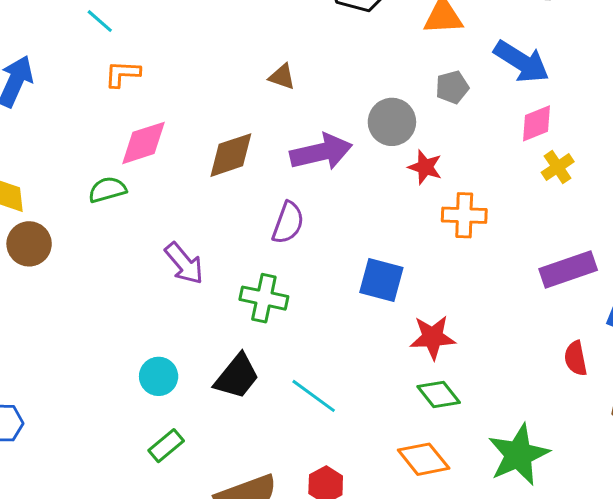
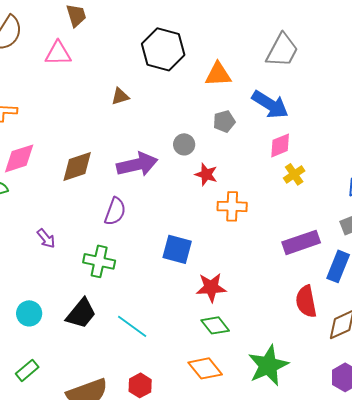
brown triangle: (282, 77) -> (120, 96), moved, turned -36
gray circle: (392, 122) -> (184, 144), size x0.7
purple arrow: (184, 263) -> (46, 238), size x0.7
red semicircle: (576, 358) -> (306, 301), size x1.4
green rectangle: (166, 446) -> (27, 370), moved

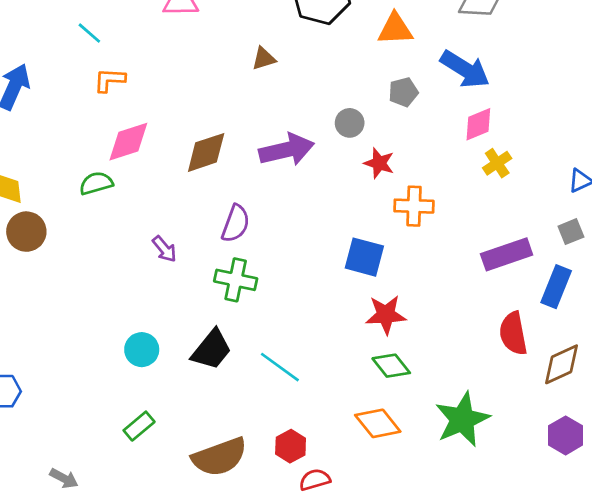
purple semicircle: (115, 211) -> (236, 224), moved
blue square: (177, 249) -> (364, 257), moved

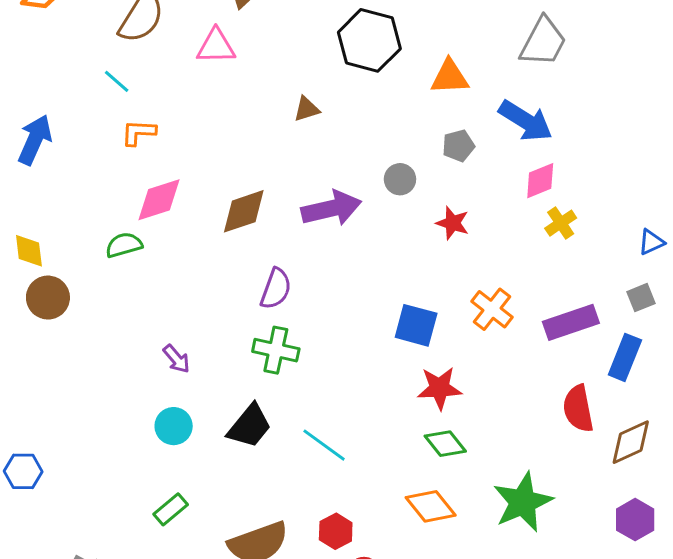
red star: (379, 163) -> (453, 223), moved
orange cross: (414, 206) -> (492, 309), moved, turned 36
purple arrow: (165, 249) -> (176, 359), moved

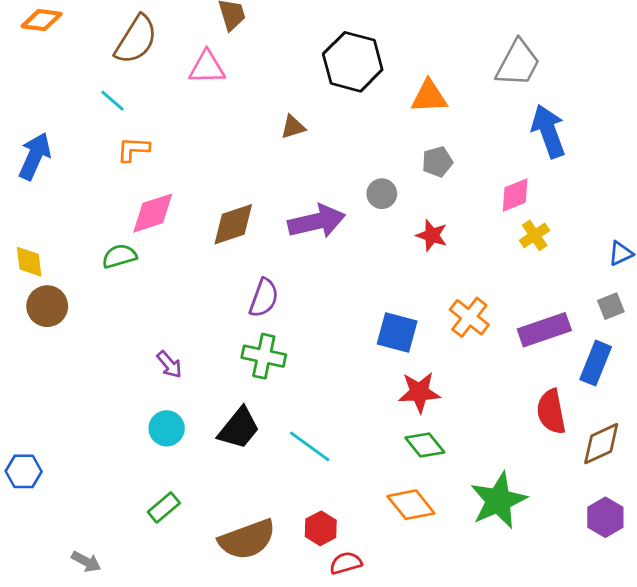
blue arrow: (526, 121) -> (548, 131), moved, turned -142

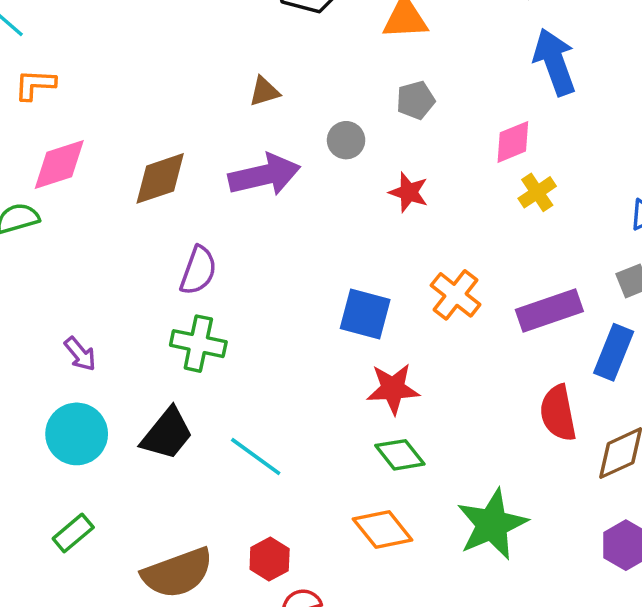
brown triangle: (293, 127) -> (264, 92), moved
cyan circle: (167, 428) -> (77, 434), size x1.4

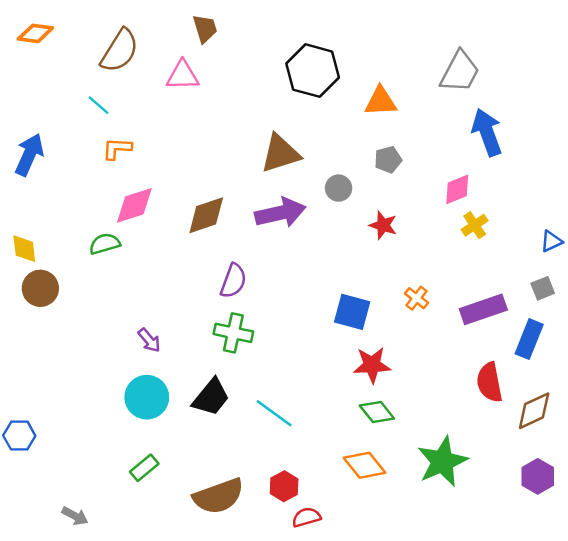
brown triangle: (264, 92) -> (280, 153), size x1.8
orange cross: (456, 295) -> (416, 298), size x0.7

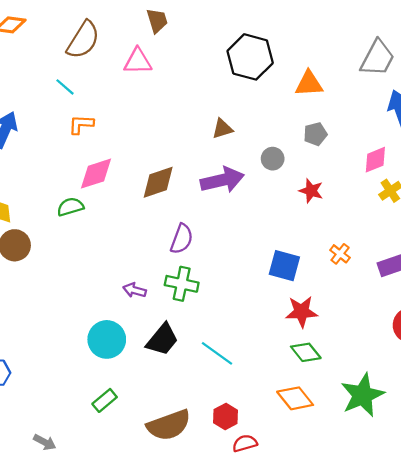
brown triangle: (280, 153) -> (222, 129), size x0.6
purple arrow: (149, 340) -> (135, 290), moved, turned 145

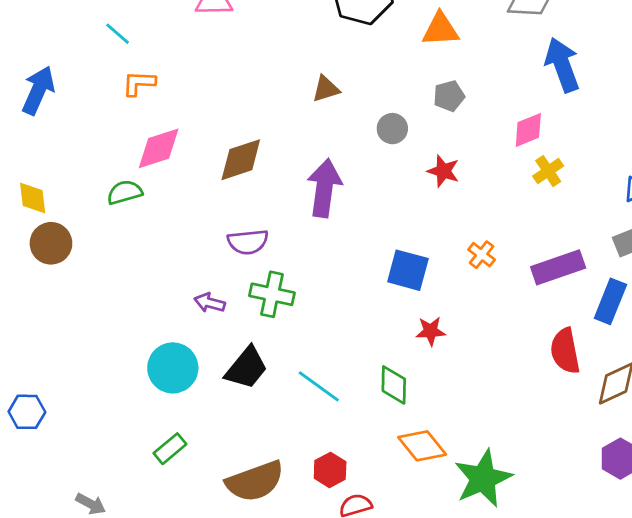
purple arrow: (222, 180) -> (324, 188), moved, turned -69
purple semicircle: (182, 239) -> (248, 242), moved, turned 64
red star: (301, 312) -> (431, 331), size x0.7
green diamond: (306, 352) -> (394, 385), moved, turned 40
green star: (362, 395) -> (483, 478), moved

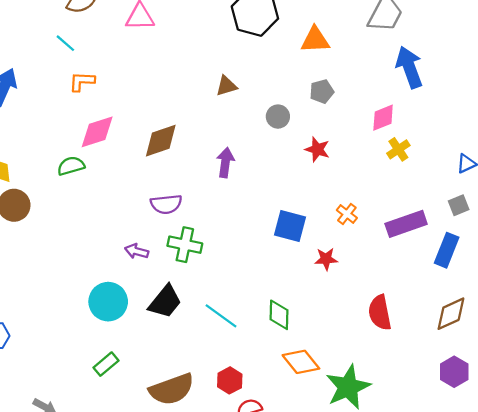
purple arrow: (324, 188) -> (225, 163), size x0.7
red star: (431, 331) -> (326, 259), moved
red semicircle: (565, 351) -> (380, 313), moved

